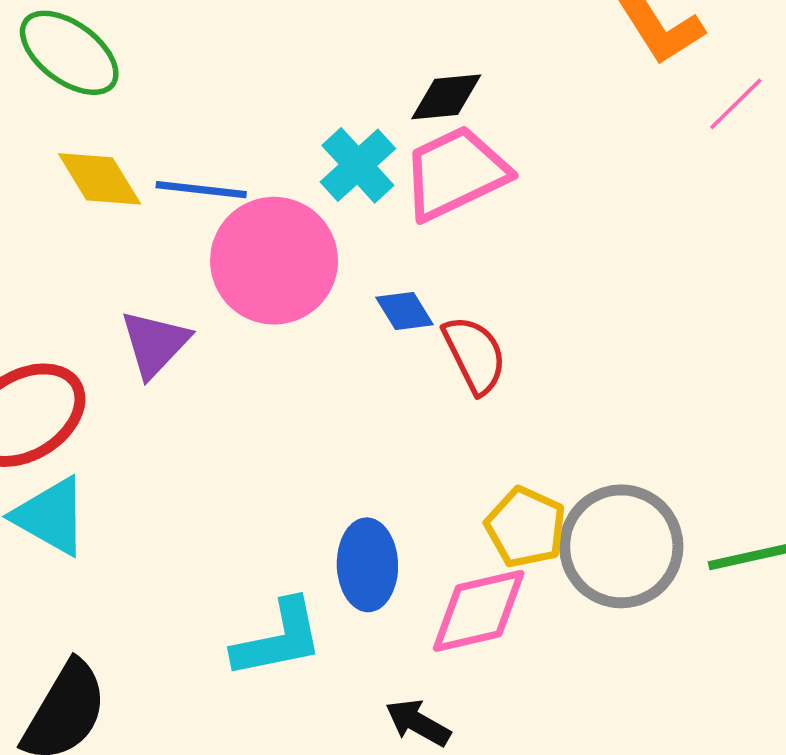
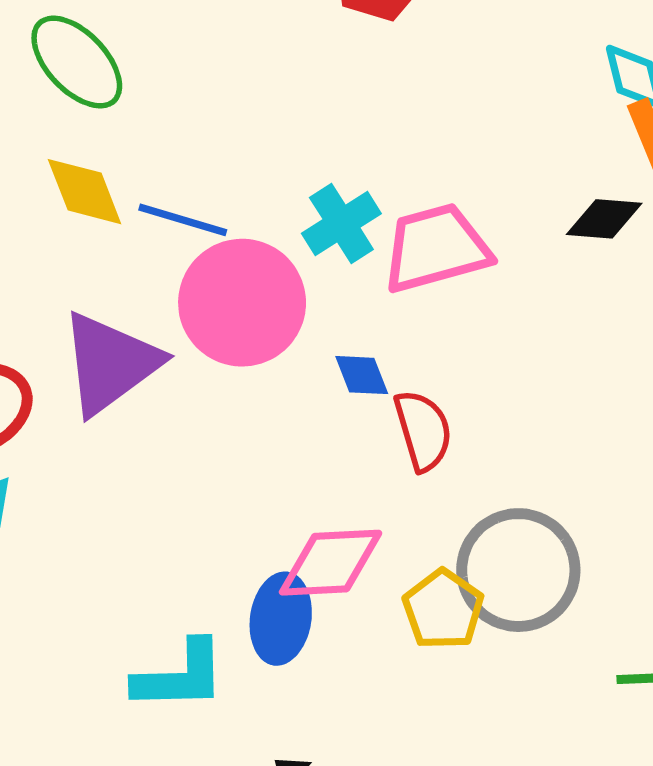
black diamond: (446, 97) -> (604, 219), moved
purple triangle: (155, 343) -> (110, 363), size x1.5
gray circle: (621, 546) -> (518, 570), moved
pink diamond: (479, 611) -> (331, 563), moved

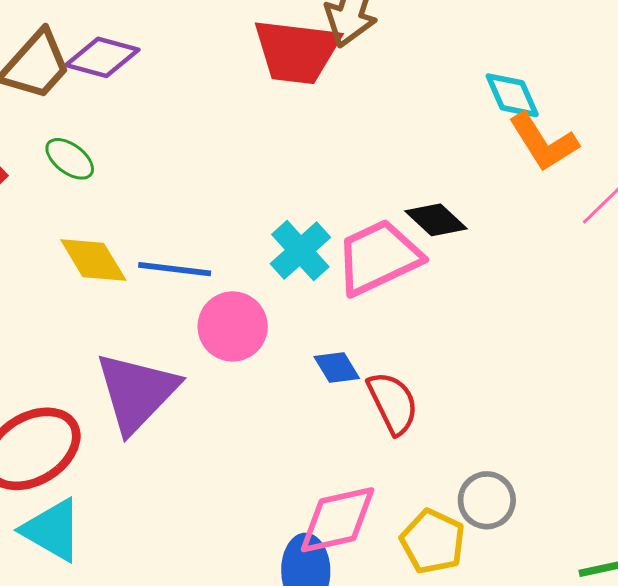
green ellipse: (77, 62) -> (70, 159), size x0.6
black diamond: (604, 219) -> (436, 220), moved, turned 48
pink circle: (242, 303) -> (233, 326), size x0.7
gray circle: (518, 570) -> (487, 500), size x0.6

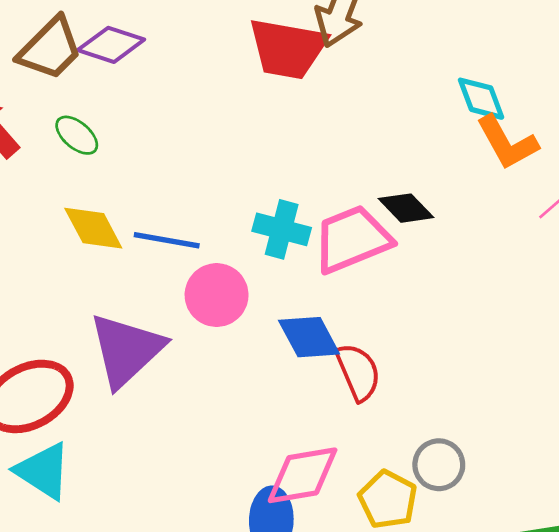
cyan cross: (300, 251) -> (282, 229), turned -36
blue diamond: (337, 367) -> (309, 337), size x1.5

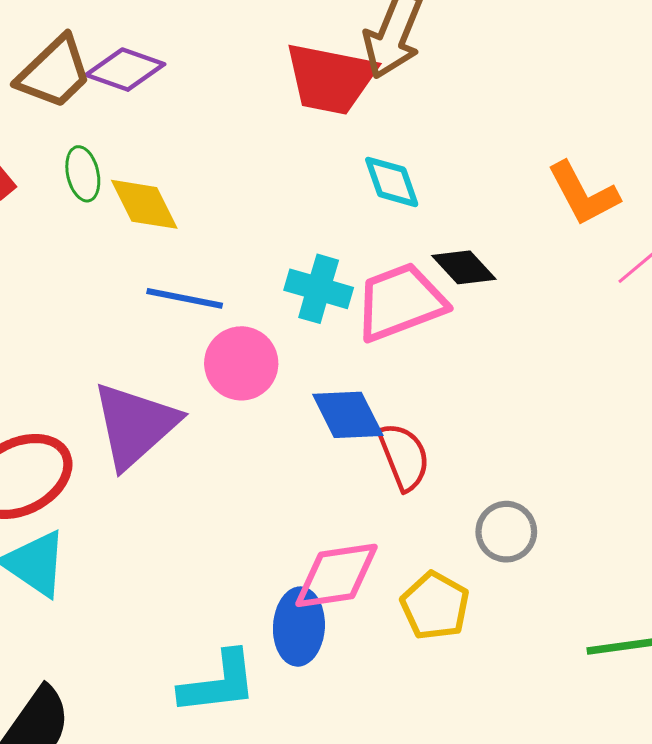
cyan diamond: (481, 99) -> (392, 182), moved
green ellipse: (77, 135) -> (83, 174), turned 36
yellow diamond: (93, 228) -> (144, 204), moved
gray circle: (439, 465) -> (506, 532), moved

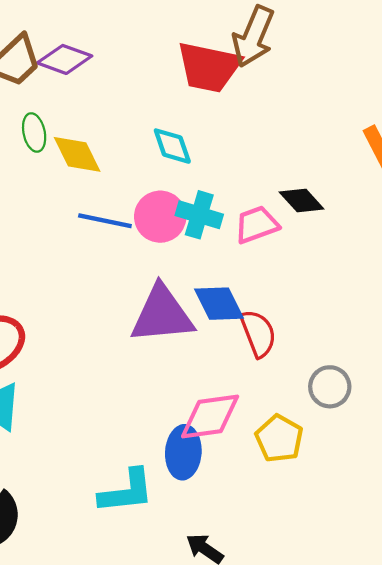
cyan diamond: (392, 182) -> (172, 146), moved
pink trapezoid: (400, 302) -> (257, 225), size x0.7
pink circle: (241, 363) -> (160, 217), moved
purple triangle: (135, 425) -> (162, 314), moved, turned 36

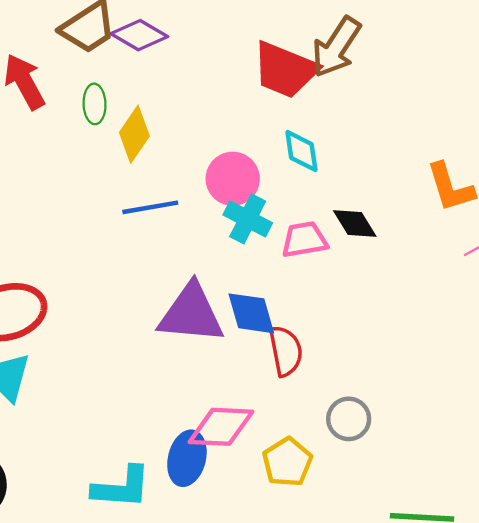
cyan diamond: (172, 146) -> (301, 151), moved
yellow diamond: (77, 154) -> (134, 134), turned 50
pink circle: (160, 217) -> (233, 179), moved
blue line: (105, 221) -> (150, 207), turned -32

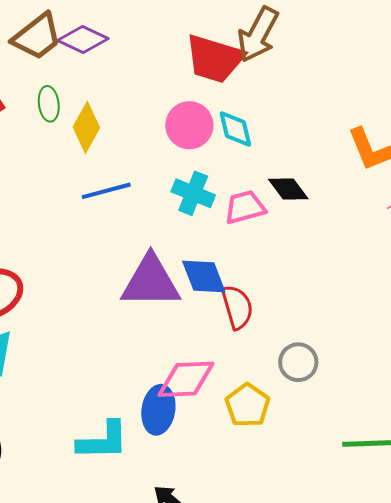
pink circle: (233, 179) -> (189, 125), moved

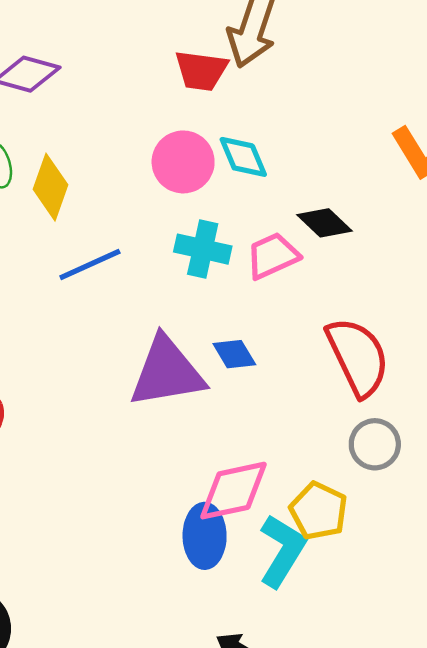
red trapezoid: (215, 59) -> (201, 71), size x0.7
blue diamond: (204, 277) -> (234, 354), size x0.7
red semicircle: (237, 307) -> (358, 357), moved, size x1.4
cyan L-shape: (103, 441) -> (282, 551), moved, turned -48

